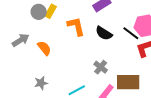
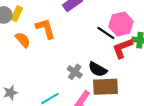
black semicircle: (104, 33) -> (98, 69), moved
orange semicircle: (44, 48) -> (23, 40), moved

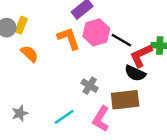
pink hexagon: (121, 24) -> (96, 32), moved
orange L-shape: (46, 29) -> (69, 38), moved
black semicircle: (98, 69) -> (135, 73), moved

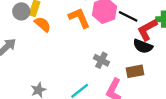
orange semicircle: (30, 54) -> (43, 24), moved
brown rectangle: (125, 100) -> (135, 71), size x0.7

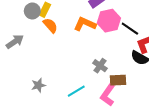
orange L-shape: (79, 18) -> (85, 24), turned -50
brown rectangle: (135, 71) -> (118, 80), moved

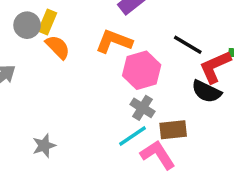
pink hexagon: (109, 21) -> (142, 70), moved
cyan line: (76, 91) -> (132, 136), moved
pink L-shape: (108, 95) -> (158, 155), turned 115

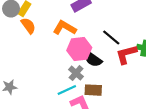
black semicircle: (206, 91) -> (93, 59), moved

